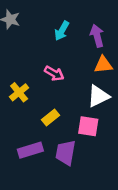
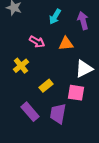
orange triangle: (103, 65) -> (66, 44), moved
pink arrow: (54, 73) -> (37, 42), moved
purple rectangle: (30, 150) -> (30, 112), turned 66

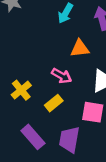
pink arrow: (37, 42) -> (62, 76), moved
yellow cross: (21, 66) -> (21, 90), moved

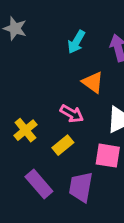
orange triangle: (80, 48) -> (93, 82), turned 42

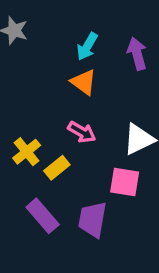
orange triangle: (93, 82) -> (84, 82), moved
yellow rectangle: (63, 145) -> (57, 168), moved

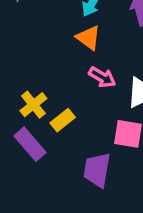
pink arrow: (82, 132) -> (102, 77), moved
purple rectangle: (43, 216) -> (30, 144), moved

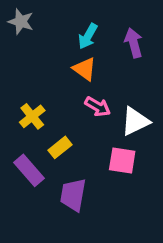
yellow cross: (33, 105) -> (32, 116), moved
purple trapezoid: (97, 170) -> (73, 195), moved

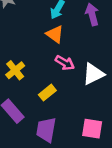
yellow rectangle: (60, 147) -> (47, 93), moved
pink square: (122, 161) -> (92, 129), moved

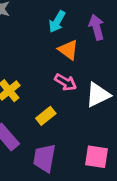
orange triangle: (55, 34) -> (68, 50), moved

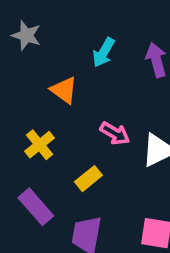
orange triangle: (68, 50) -> (64, 90), moved

